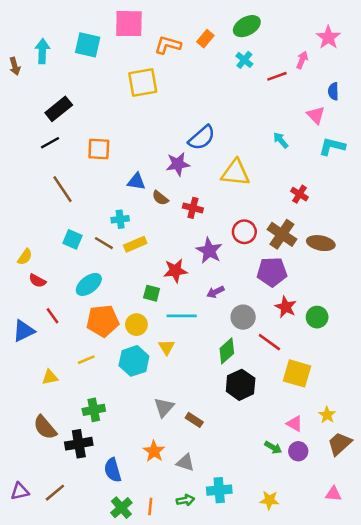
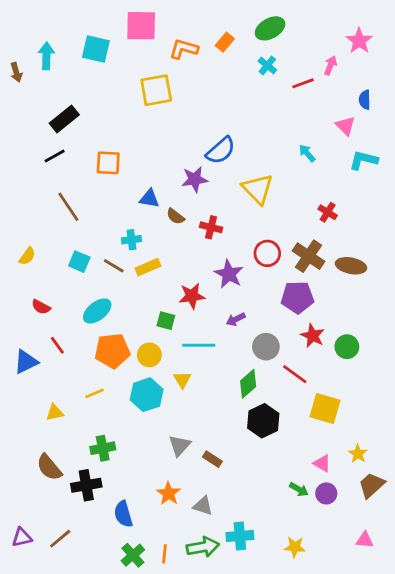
yellow triangle: (236, 173) -> (258, 189), turned 40
yellow semicircle: (25, 257) -> (27, 256), moved
green arrow: (185, 500) -> (203, 547), size x1.6

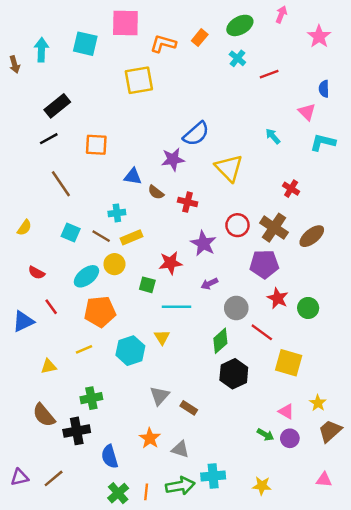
pink arrow: (330, 65) -> (281, 14), moved
brown ellipse: (351, 266) -> (312, 236), turned -50
yellow circle: (149, 355) -> (114, 264), moved

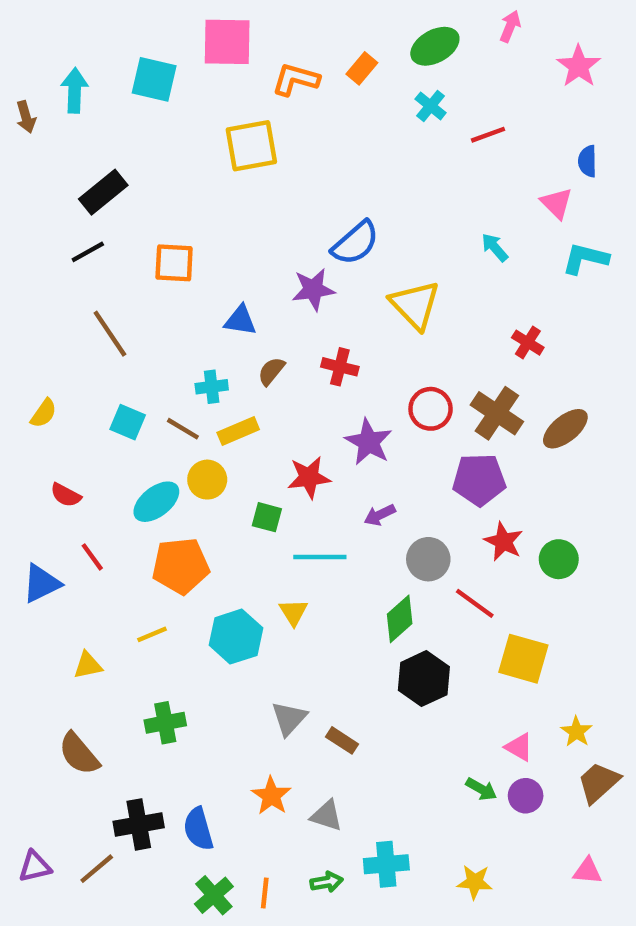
brown semicircle: (156, 192) -> (271, 371), moved, turned 91
black cross: (77, 431) -> (139, 824), moved
green arrow: (180, 486) -> (327, 882), size x0.6

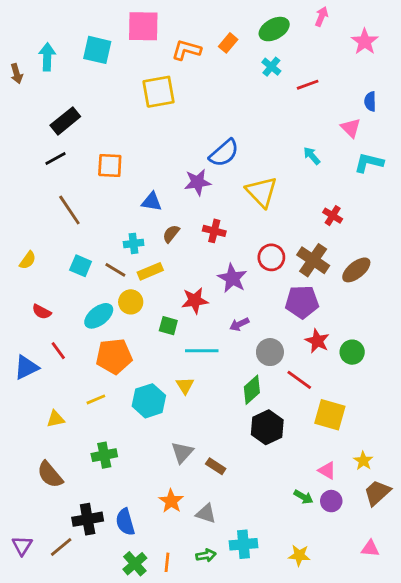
purple triangle: (35, 866) -> (22, 546), turned -45

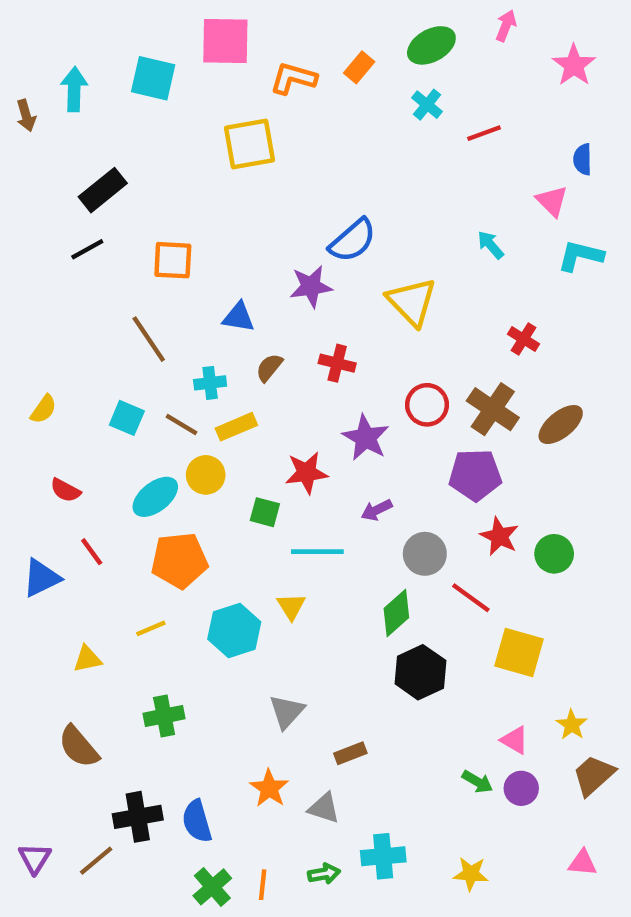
brown line: (69, 210) -> (149, 339), moved
brown rectangle: (216, 466) -> (350, 753), moved, turned -54

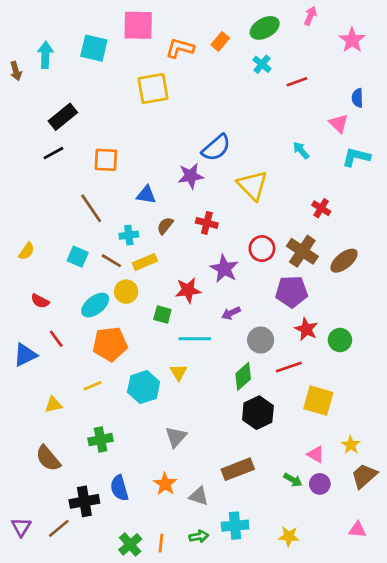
red line: (471, 598) -> (289, 367), turned -55
brown rectangle: (350, 753) -> (238, 469), moved, size x1.6
blue semicircle: (197, 821) -> (119, 488), moved

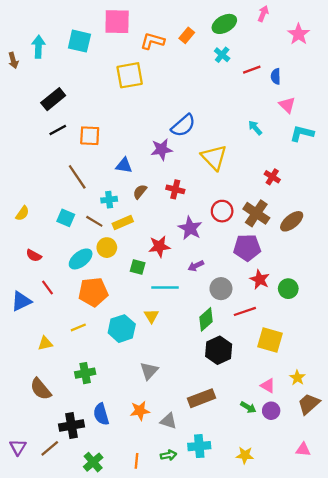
blue semicircle: (357, 98) -> (276, 76), moved
black line: (53, 153) -> (58, 130), moved
orange star: (165, 484) -> (140, 411), turned 30
green cross: (130, 544) -> (93, 462), moved

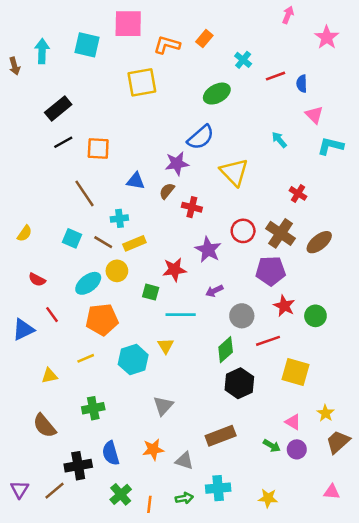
green ellipse: (224, 24) -> (217, 94), moved
brown semicircle: (140, 192) -> (167, 191), moved
green cross: (93, 462) -> (121, 494), moved

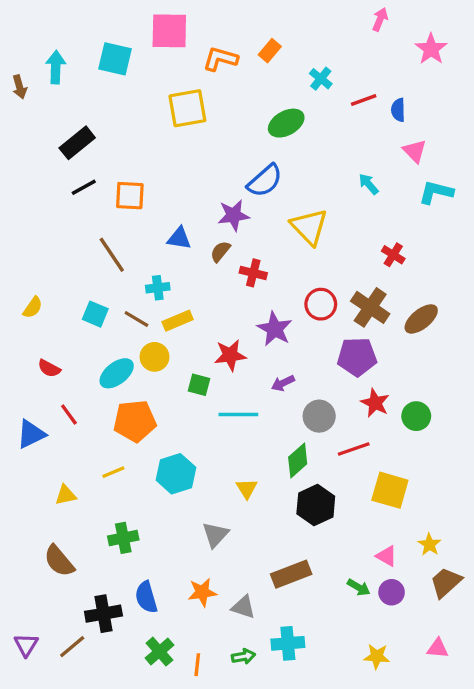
yellow triangle: (166, 346) -> (247, 489), moved
yellow star: (268, 498) -> (377, 656), moved

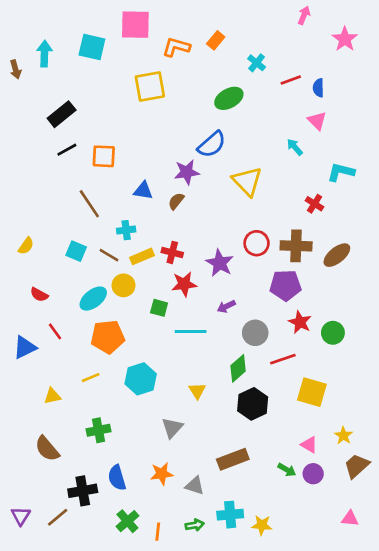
pink triangle: (415, 151) -> (317, 121), moved
cyan L-shape: (436, 192) -> (341, 172), moved
red cross: (253, 273) -> (172, 252), moved
brown cross: (370, 307) -> (296, 246), turned -32
yellow star: (377, 656) -> (262, 525), moved

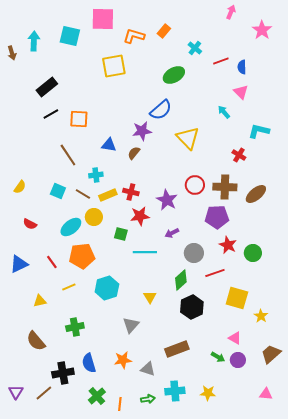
red line: (55, 331) -> (52, 262), moved
yellow star: (343, 436) -> (261, 316), moved
yellow star: (262, 525) -> (208, 393), moved

